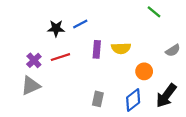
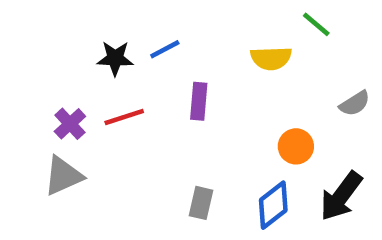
yellow semicircle: (121, 48) -> (271, 58), moved

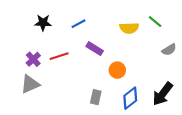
green line: (316, 24) -> (155, 22), moved
black star: (115, 58) -> (43, 23), moved
purple rectangle: (199, 101) -> (95, 49), turned -63
orange circle: (296, 146) -> (117, 70), moved

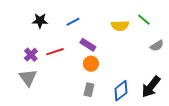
orange circle: (117, 70) -> (91, 64), moved
gray triangle: (30, 84) -> (28, 78), turned -42

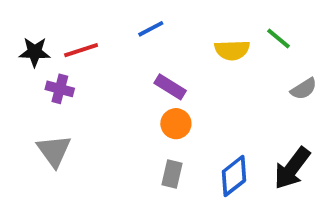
black star: (40, 21) -> (35, 52), moved
blue line: (73, 22) -> (151, 29), moved
red line: (55, 52) -> (81, 50), moved
purple cross: (31, 55) -> (60, 89), moved, turned -32

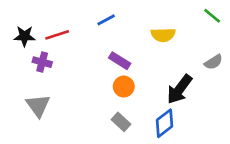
green line: (279, 39) -> (212, 16), moved
black arrow: (292, 168) -> (179, 89), moved
gray rectangle: (172, 174) -> (121, 122), turned -60

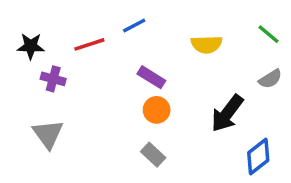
green line: (212, 16) -> (269, 34), moved
red line: (57, 35) -> (89, 44), moved
blue diamond: (165, 123) -> (258, 156), moved

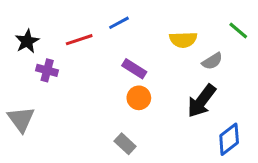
black star: (31, 46) -> (27, 41), turned -30
gray semicircle: (270, 79) -> (212, 61), moved
gray triangle: (48, 134) -> (21, 119), moved
gray rectangle: (153, 155) -> (125, 144), moved

